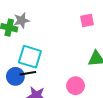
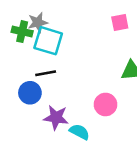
cyan square: (30, 57) -> (48, 41), moved
black line: (28, 73) -> (46, 73), moved

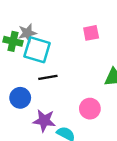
pink square: (120, 22) -> (91, 33), moved
black line: (46, 73) -> (48, 77), moved

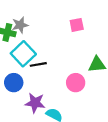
cyan square: (37, 50) -> (23, 54), moved, turned 30
pink circle: (90, 109) -> (76, 83), moved

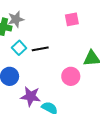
cyan square: (23, 54) -> (19, 48), size x0.6
black line: (38, 64) -> (40, 49), moved

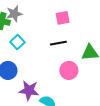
pink square: (72, 19) -> (63, 18), moved
black line: (40, 49) -> (58, 43), moved

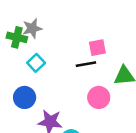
pink square: (63, 18) -> (97, 48), moved

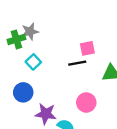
green cross: (17, 37) -> (16, 39), turned -30
pink circle: (99, 97) -> (86, 103), moved

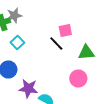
black line: (77, 63) -> (56, 44), turned 56
pink circle: (86, 103) -> (78, 78), moved

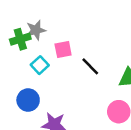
pink square: (65, 30) -> (63, 50), moved

